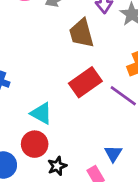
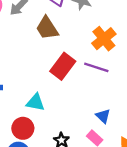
red circle: (35, 144) -> (23, 128), moved

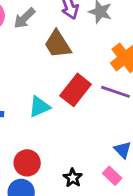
cyan triangle: (35, 102) -> (39, 107), moved, turned -36

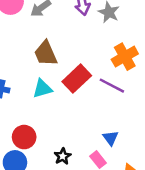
brown trapezoid: (58, 44) -> (46, 53), moved

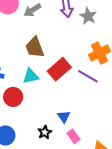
red circle: (24, 137) -> (13, 97), moved
blue triangle: (111, 138) -> (64, 117), moved

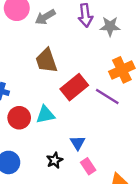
gray star: (88, 16) -> (110, 26), turned -30
cyan triangle: (31, 76) -> (45, 115), moved

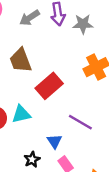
gray arrow: (45, 17) -> (30, 18), moved
purple line: (107, 97) -> (80, 122), moved

